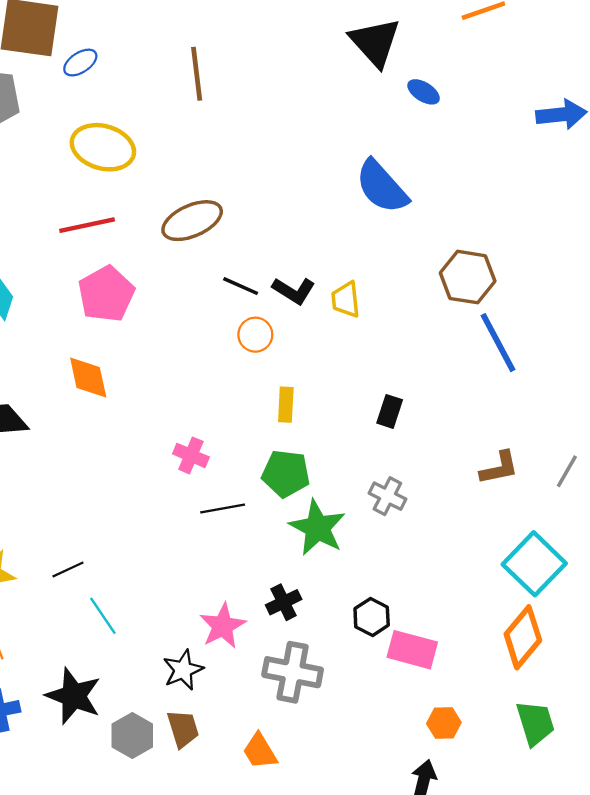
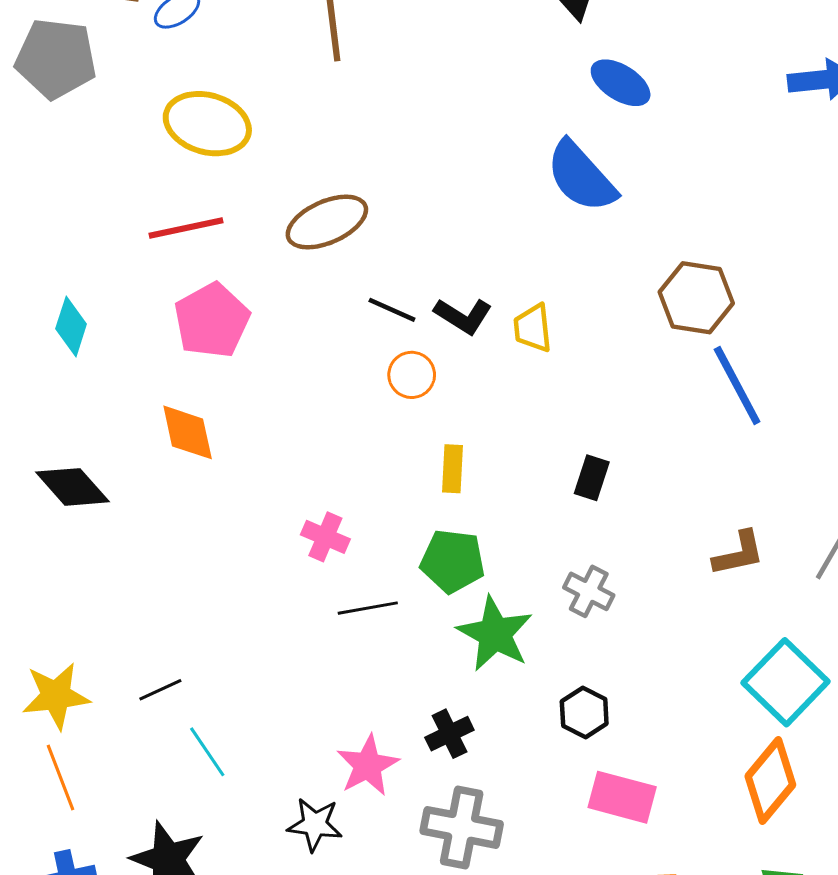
blue ellipse: (424, 92) -> (621, 83), moved, size x1.4
black hexagon: (372, 617) -> (584, 712), moved
black star: (183, 670) -> (315, 824), turned 30

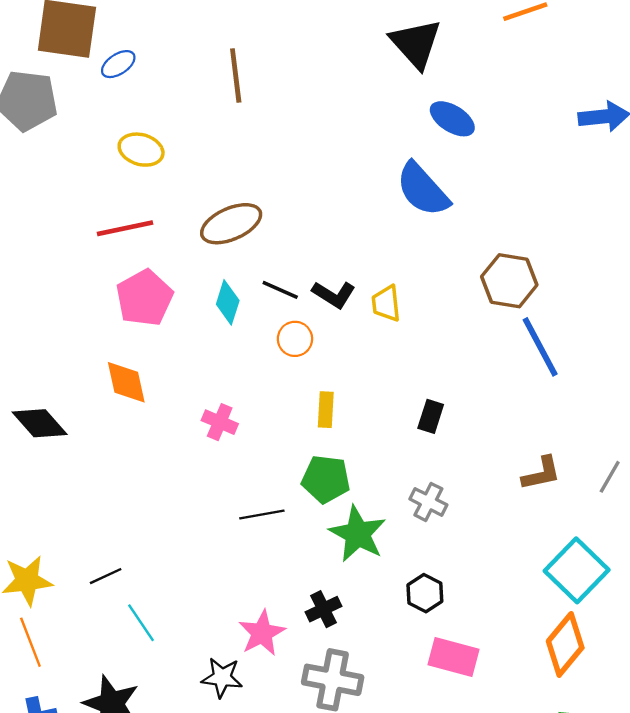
yellow ellipse: (207, 124) -> (141, 150), size x0.7
cyan diamond: (71, 326) -> (228, 302), moved
pink cross: (325, 537) -> (220, 422), moved

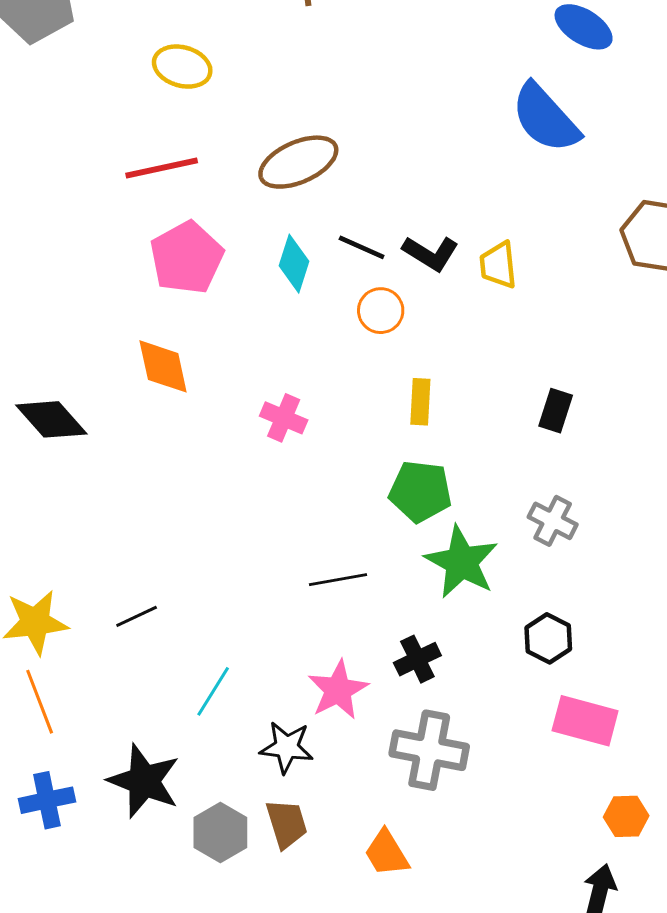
black line: (262, 514) -> (338, 580), moved
cyan line: (141, 623) -> (213, 691), moved, turned 66

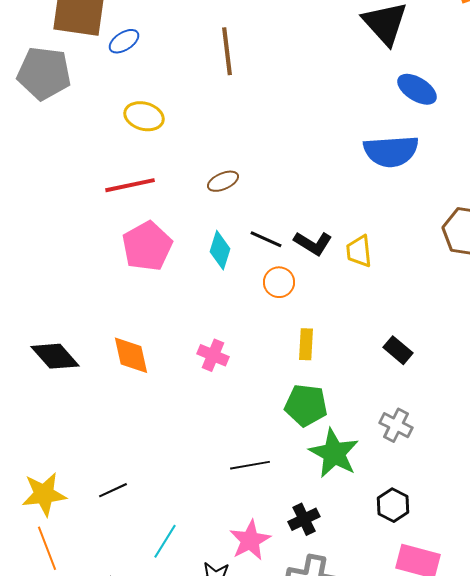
blue semicircle: (545, 118) -> (391, 151), turned -52
brown ellipse: (298, 162) -> (223, 181), size x0.6
orange diamond: (163, 366) -> (131, 355), moved
black rectangle: (556, 411) -> (398, 350), turned -68

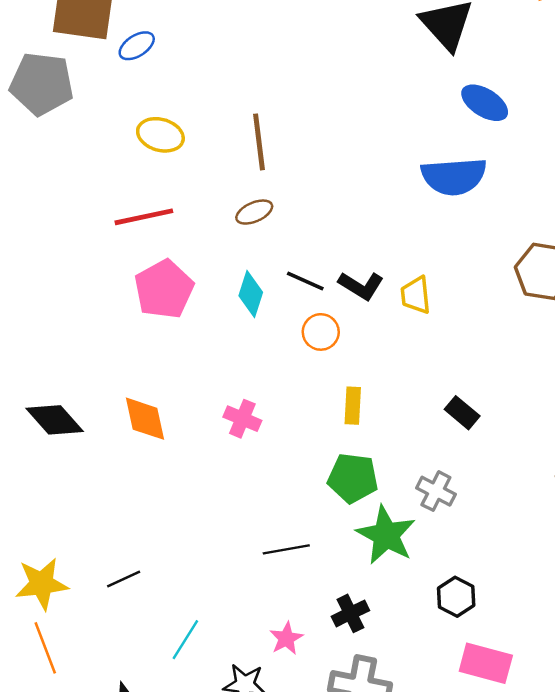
brown line: (227, 51) -> (259, 142), moved
gray cross: (396, 425) -> (436, 491), moved
pink star: (250, 540) -> (286, 638), size x0.7

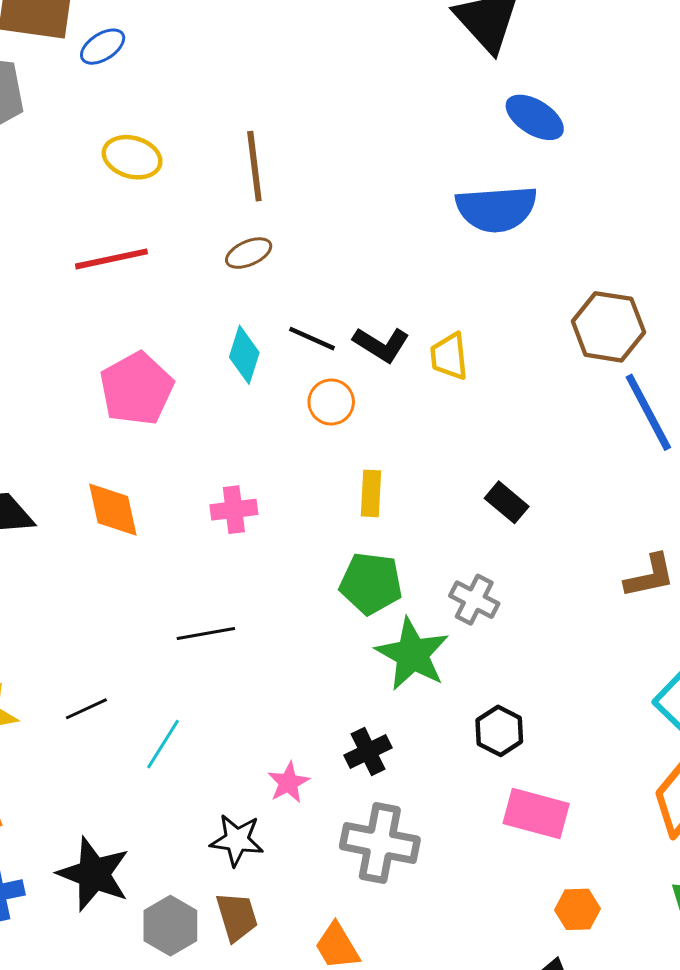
pink pentagon: (164, 289) -> (137, 389), moved
pink cross: (242, 419) -> (234, 510), turned -30
black line: (286, 549) -> (206, 634), moved
cyan line: (185, 640) -> (163, 744), moved

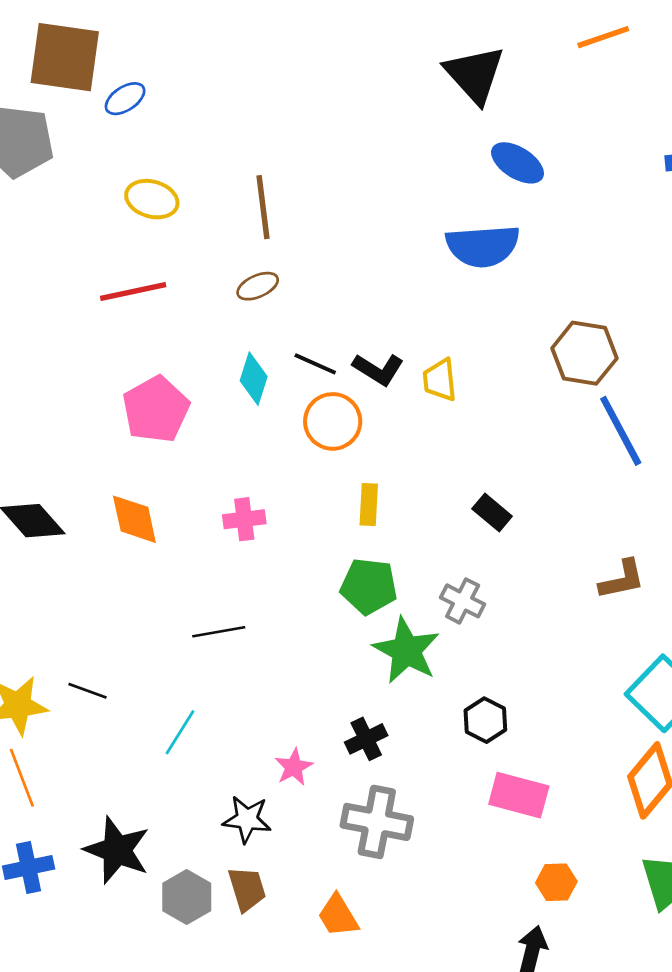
orange circle: (331, 402) -> (333, 421), size x1.4
black line: (86, 709) -> (88, 691), moved, turned 45

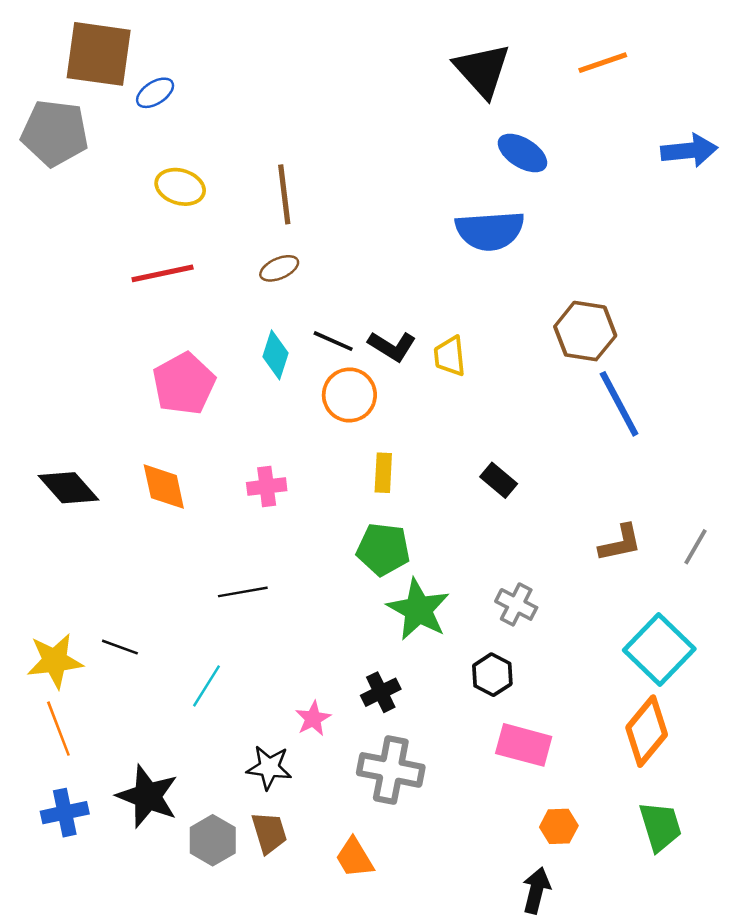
orange line: (603, 37) -> (603, 63), moved
gray cross: (463, 601) -> (516, 604), moved

